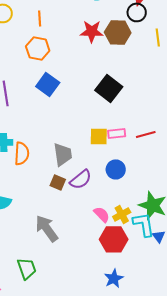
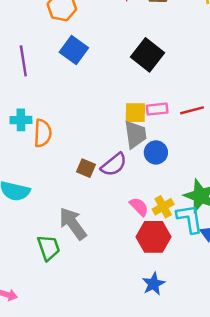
gray trapezoid: (63, 154) -> (135, 134), moved
green trapezoid: (27, 268) -> (49, 248), moved

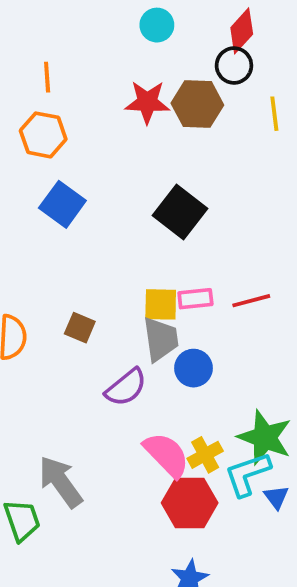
brown square: (86, 168) -> (80, 328), moved
pink semicircle: (139, 207) -> (167, 455), size x1.5
cyan L-shape: (190, 219) -> (247, 474), turned -100

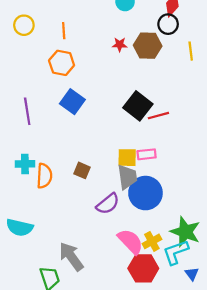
red star: (147, 102) -> (120, 45), size x0.6
red line: (251, 301) -> (158, 116), moved
blue circle: (193, 368) -> (145, 193), size x1.6
blue triangle: (276, 497) -> (192, 274), moved

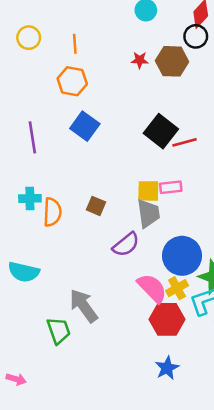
blue circle: (145, 193) -> (182, 256), moved

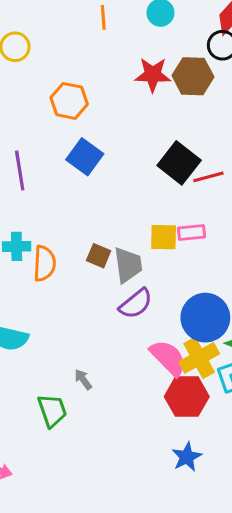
orange line: (75, 44) -> (103, 17), moved
red star: (140, 60) -> (153, 75), size x1.6
gray trapezoid: (148, 213) -> (128, 265), moved
yellow cross: (177, 288) -> (199, 358), size x1.4
gray arrow: (84, 306) -> (83, 379), size x0.5

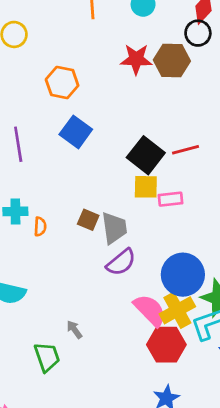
black square: (179, 163) -> (146, 155), moved
yellow square: (164, 237) -> (146, 187), moved
orange semicircle: (44, 263) -> (40, 227), size x0.6

